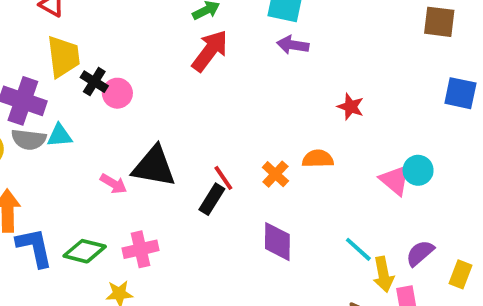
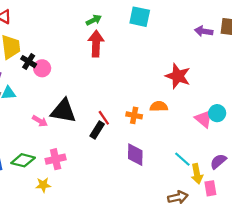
purple arrow: (293, 45) -> (204, 31), moved
red arrow: (210, 51) -> (96, 44), turned -35
red star: (351, 107) -> (178, 76), size x1.6
orange cross: (275, 174) -> (134, 115), turned -32

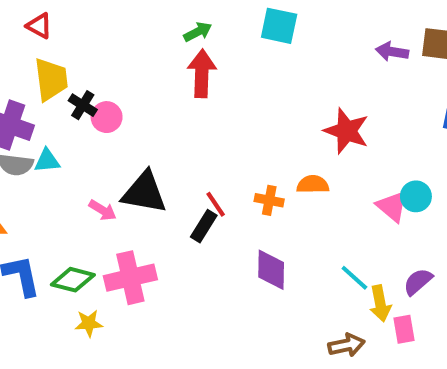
pink cross: (56, 159) -> (130, 278), size x1.4
yellow star: (43, 185) -> (89, 323), moved

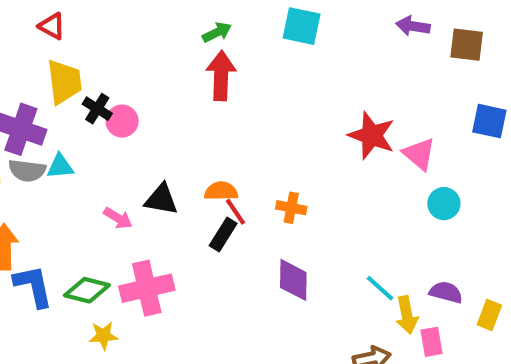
purple arrow: (392, 52) -> (413, 26), moved
orange semicircle: (313, 184) -> (221, 191), moved
black triangle: (144, 192) -> (161, 199), size x0.7
pink triangle: (392, 206) -> (419, 154), moved
purple semicircle: (418, 282) -> (446, 292), turned 56

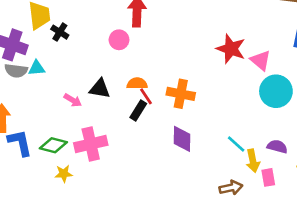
pink circle: (122, 121) -> (119, 40), moved
cyan circle: (444, 204) -> (276, 91), size x1.6
orange cross: (291, 208) -> (181, 94), size x1.5

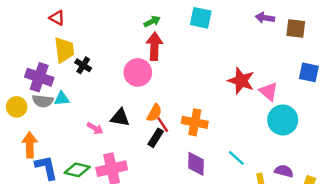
pink circle: (119, 40) -> (138, 72), size x1.5
orange semicircle: (137, 84) -> (154, 113), turned 120
cyan line: (236, 144) -> (236, 158), moved

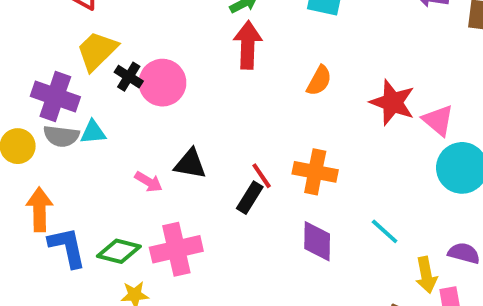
yellow trapezoid: (64, 50) -> (97, 51), turned -128
pink circle: (138, 72) -> (162, 83), moved
orange semicircle: (154, 113) -> (319, 81), moved

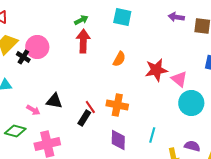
pink circle: (162, 83) -> (37, 47), moved
red star: (393, 102) -> (156, 70), turned -30
cyan line: (385, 231) -> (152, 135), turned 63
green diamond: (119, 251) -> (15, 131), moved

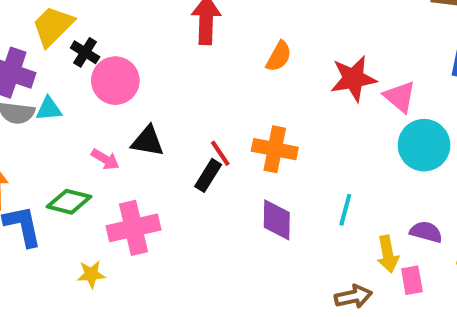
pink circle: (37, 47) -> (115, 81), moved

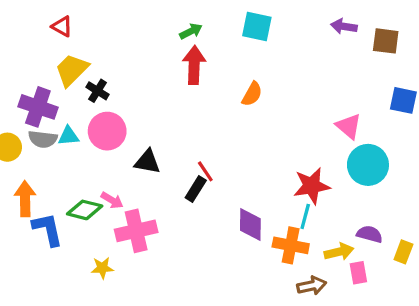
red star: (353, 79) -> (312, 186), moved
pink circle: (115, 81) -> (107, 131), moved
orange cross: (275, 149) -> (291, 245), moved
pink arrow: (105, 159) -> (112, 200), moved
yellow arrow: (388, 254) -> (339, 252), turned -92

